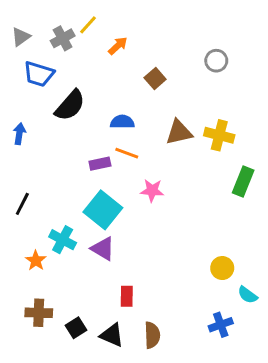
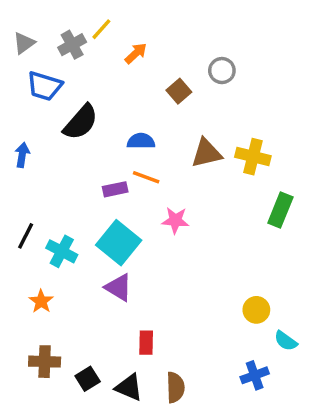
gray circle: (216, 61) -> (222, 71), moved
cyan cross: (63, 240) -> (62, 251), moved

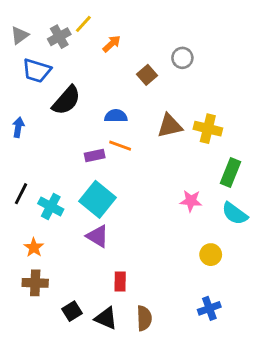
pink star: (175, 220) -> (191, 201), moved
cyan semicircle: (286, 341) -> (235, 214), moved, size x1.4
brown cross: (45, 362) -> (35, 283), moved

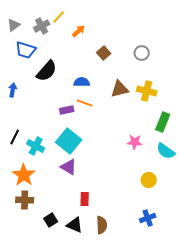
gray circle: (182, 58) -> (142, 53), moved
orange star: (34, 248) -> (24, 175), size x1.6

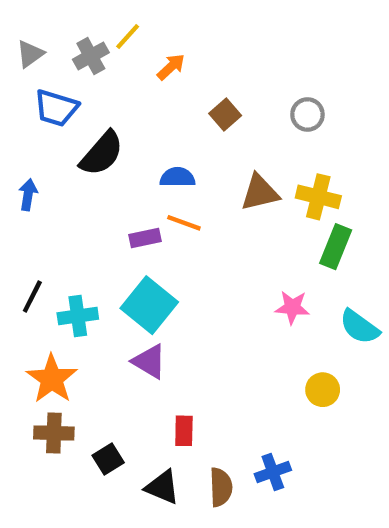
green rectangle: (163, 122) -> (336, 247), moved
cyan cross: (36, 146) -> (78, 316), turned -36
blue cross: (148, 218) -> (273, 472), moved
black square: (51, 220) -> (108, 459), moved

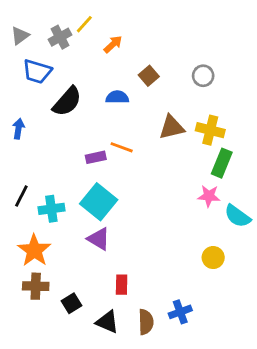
blue semicircle: (177, 177) -> (117, 97), moved
pink star: (292, 307) -> (209, 196), moved

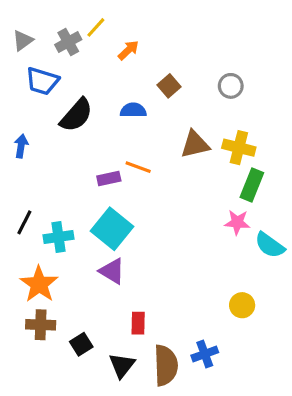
yellow circle: (213, 258) -> (242, 305), moved
black triangle: (107, 322) -> (122, 365), turned 45
brown semicircle: (146, 322) -> (166, 365), size x1.4

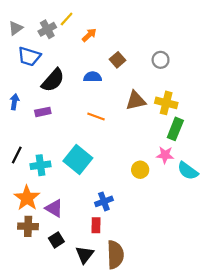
purple rectangle: (109, 179) -> (43, 112), moved
purple triangle: (112, 271) -> (54, 208), moved
yellow circle: (242, 305) -> (140, 170), moved
blue cross: (205, 354) -> (104, 201), moved

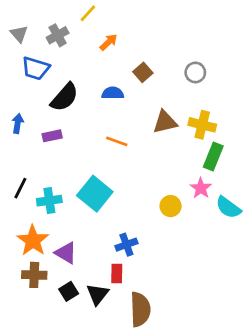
yellow line: (67, 19) -> (88, 13), moved
gray triangle: (16, 28) -> (19, 34), turned -35
pink star: (165, 155) -> (201, 188), turned 30
black triangle: (85, 255) -> (98, 294), moved

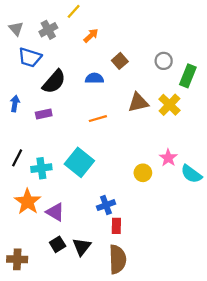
yellow cross: (202, 125) -> (169, 105), turned 30
orange line: (117, 141) -> (98, 119), turned -36
green rectangle: (213, 156) -> (188, 76), moved
red rectangle: (117, 274) -> (116, 226), moved
brown cross: (34, 275) -> (17, 259), moved

